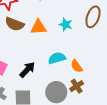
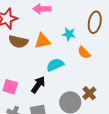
cyan semicircle: (57, 58) -> (55, 65), moved
orange semicircle: (77, 66) -> (84, 53), moved

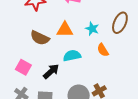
brown semicircle: (18, 42) -> (40, 38), moved

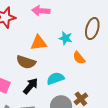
brown semicircle: (40, 38) -> (26, 62), moved
cyan semicircle: (72, 56) -> (55, 78), moved

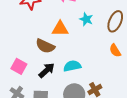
cyan star: (66, 38) -> (86, 19), moved
orange semicircle: (79, 58) -> (115, 50), moved

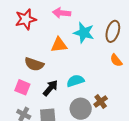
cyan star: (86, 19) -> (84, 33), size x1.5
brown semicircle: (45, 46) -> (34, 64), moved

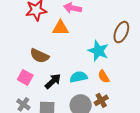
cyan star: (84, 33) -> (98, 51), moved
orange triangle: (59, 45) -> (60, 28), moved
orange semicircle: (116, 60) -> (104, 76), moved

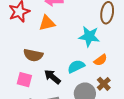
orange semicircle: (104, 76) -> (100, 60), turned -80
black arrow: (53, 81) -> (52, 77), turned -84

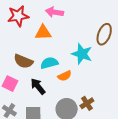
orange semicircle: (100, 60) -> (65, 76), moved
cyan semicircle: (76, 66) -> (49, 63), moved

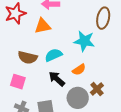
orange semicircle: (65, 76) -> (79, 70), moved
black arrow: (38, 86) -> (57, 79), moved

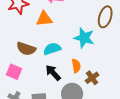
orange semicircle: (79, 70) -> (76, 66), turned -72
brown cross: (97, 89) -> (92, 78), moved

